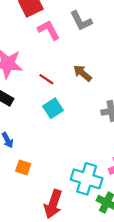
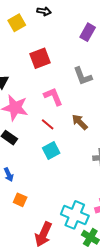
pink L-shape: (49, 30) -> (53, 96), moved

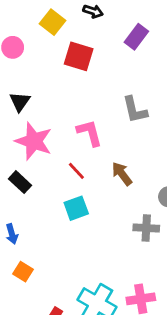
yellow square: (17, 23) -> (53, 22), turned -30
purple rectangle: (88, 32) -> (136, 37), moved
red square: (40, 58) -> (79, 56), moved, turned 30

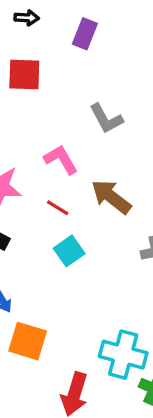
brown arrow: (122, 174) -> (111, 197), size x1.4
orange square: (23, 272) -> (28, 341), size x1.6

